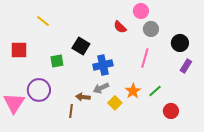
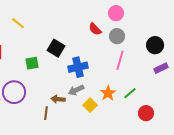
gray circle: (151, 29) -> (117, 36), moved
purple rectangle: (186, 66) -> (161, 68), turned 32

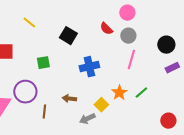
black square: (56, 48) -> (68, 36), moved
gray arrow: (76, 90) -> (87, 119), moved
brown line: (46, 113) -> (44, 112), moved
red circle: (146, 113) -> (168, 121), moved

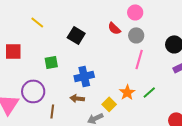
blue cross: (89, 67) -> (84, 76), moved

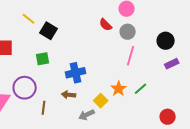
black square: (76, 35) -> (49, 31), moved

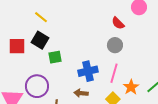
black square: (49, 31) -> (40, 40), moved
gray circle: (128, 32) -> (115, 45), moved
pink line: (131, 56) -> (114, 73), moved

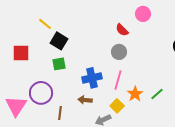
black square: (40, 40) -> (59, 41), moved

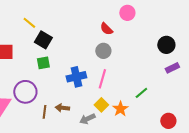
orange star: (135, 94) -> (120, 109), moved
brown arrow: (85, 100) -> (62, 108), moved

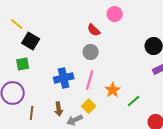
green square: (43, 63) -> (23, 64), moved
green line: (141, 93) -> (134, 101), moved
brown arrow: (62, 108) -> (59, 109), moved, turned -104
orange star: (120, 109) -> (113, 90), moved

